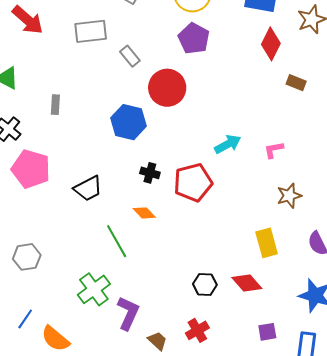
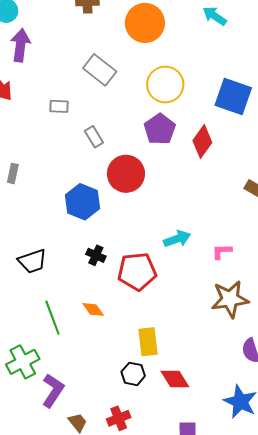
gray rectangle: (91, 31) -> (59, 106), size x0.6
red diamond: (271, 44) -> (202, 141), moved
brown star: (289, 196) -> (230, 299), size x1.5
orange diamond: (144, 213) -> (93, 309), moved
yellow rectangle: (267, 243) -> (148, 342), moved

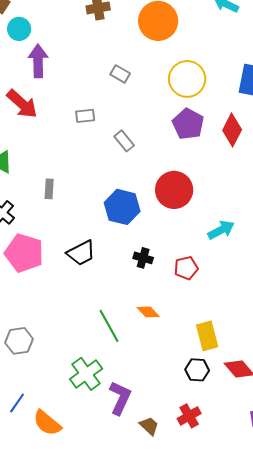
gray rectangle: (100, 70) -> (120, 74), size x0.6
red circle: (126, 174) -> (174, 190), moved
black trapezoid: (32, 261) -> (81, 253), moved
red pentagon: (137, 271) -> (186, 268), size x0.6

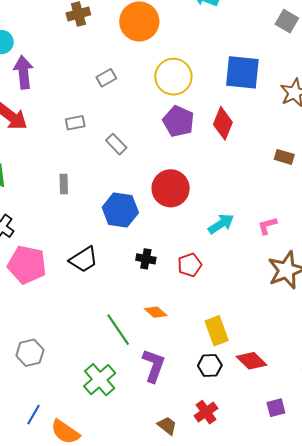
gray rectangle: (120, 74) -> (106, 78), turned -54
gray rectangle: (49, 189) -> (64, 184), moved
purple L-shape: (120, 398) -> (154, 366), moved

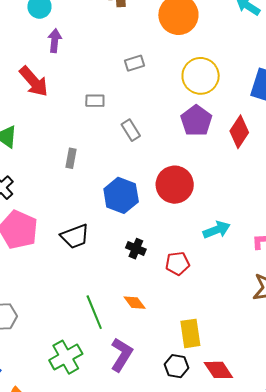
purple arrow: (23, 72) -> (55, 41), size x0.7

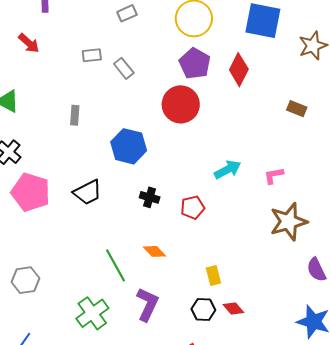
red arrow: (34, 81) -> (29, 43), size x0.7
gray rectangle: (131, 130) -> (124, 68), moved
red circle: (175, 185) -> (181, 104), moved
yellow rectangle: (190, 333) -> (213, 275), size x0.7
red diamond: (218, 370) -> (233, 309), moved, size x0.7

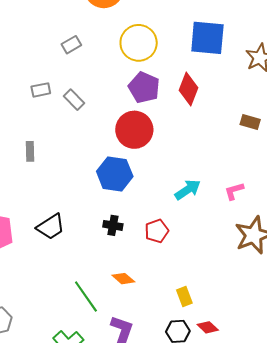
blue hexagon: (129, 146) -> (115, 174), moved

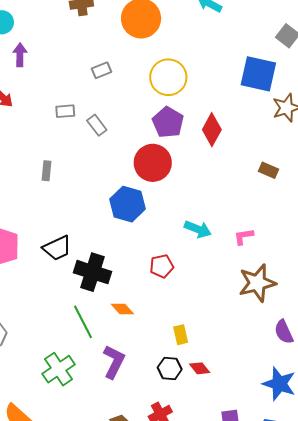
blue square: (207, 38) -> (258, 74), moved
cyan arrow: (188, 190) -> (198, 229), turned 48
black cross: (113, 225) -> (92, 272), moved, size x1.8

